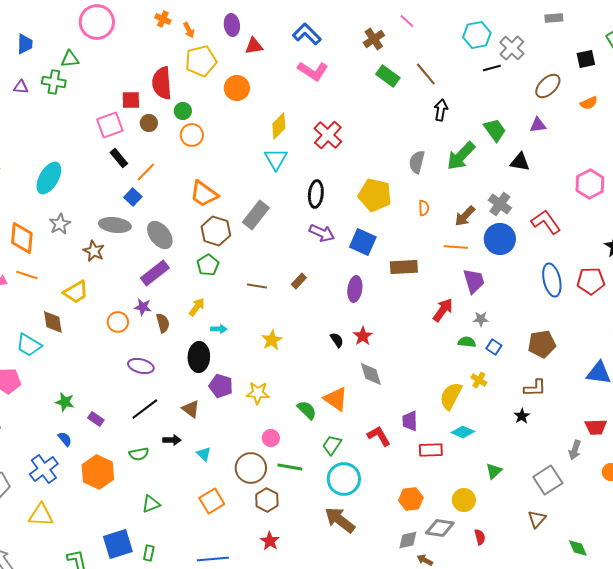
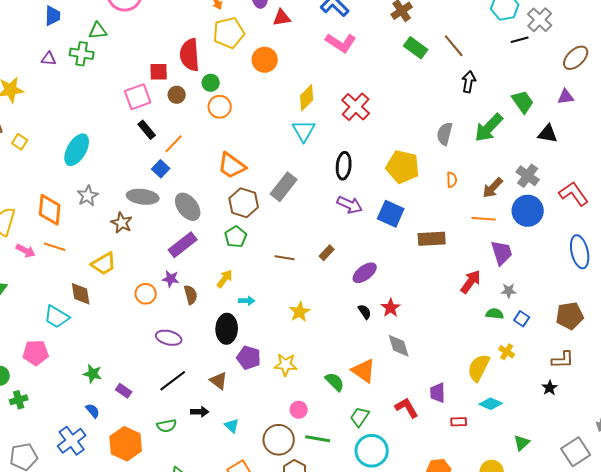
purple ellipse: (355, 289) -> (365, 273), moved, turned 45
red rectangle: (431, 450) -> (459, 422), size x0.7

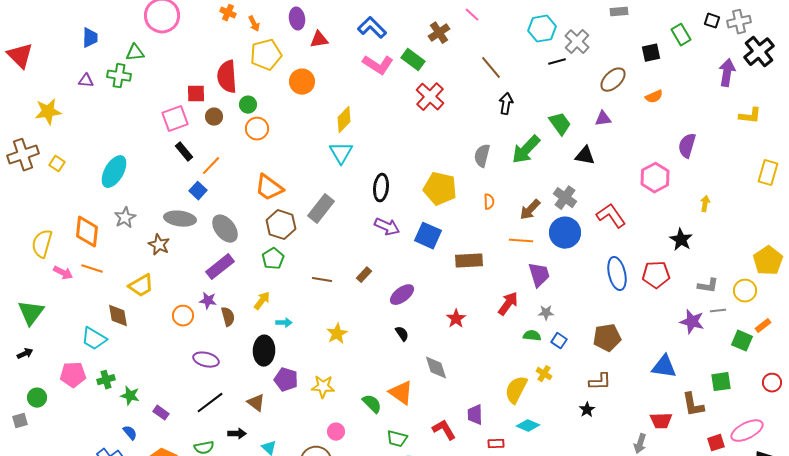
green rectangle: (416, 48) -> (413, 60), moved
red cross: (356, 107) -> (430, 97), moved
red star: (391, 308) -> (456, 319), moved
green cross: (19, 400) -> (106, 380), moved
green trapezoid: (360, 417) -> (397, 439), turned -110

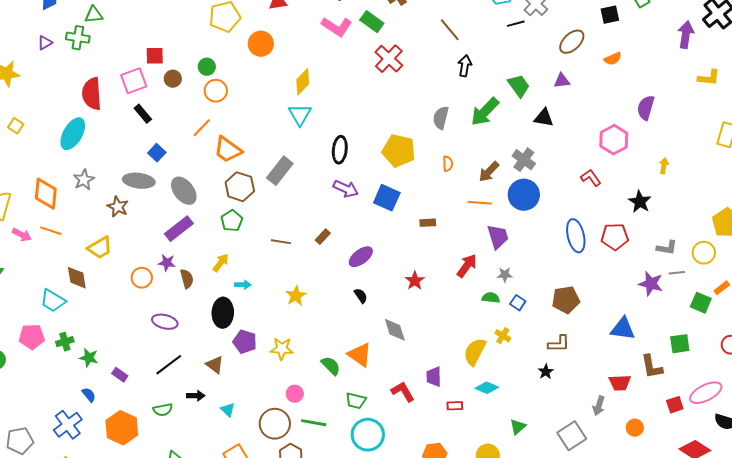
red semicircle: (227, 77) -> (92, 94), moved
purple triangle: (86, 81) -> (45, 43), turned -35
orange line: (211, 166) -> (202, 128), moved
red L-shape: (611, 216) -> (591, 178), moved, size x0.7
brown rectangle: (469, 261) -> (428, 223), size x0.6

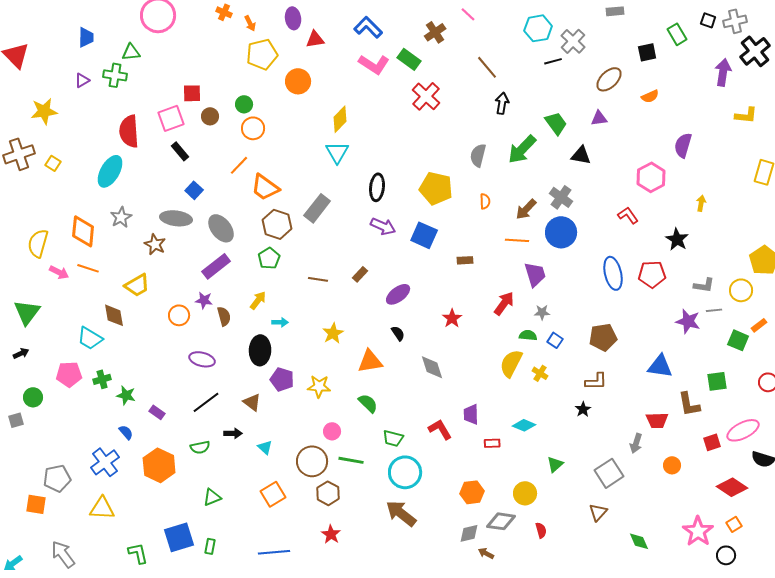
yellow semicircle: (475, 352) -> (511, 363), moved
orange triangle: (360, 355) -> (370, 361), moved, turned -44

